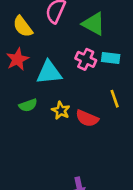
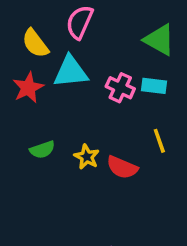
green triangle: (94, 24) -> (159, 40), moved
cyan triangle: (49, 72) -> (71, 72), moved

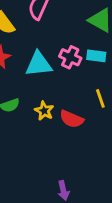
cyan triangle: (71, 72) -> (39, 64), moved

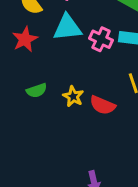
cyan triangle: (39, 64) -> (67, 28), moved

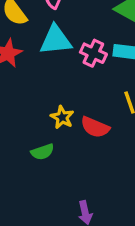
green semicircle: (37, 91) -> (42, 152), moved

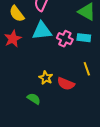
green semicircle: (42, 152) -> (34, 99), turned -128

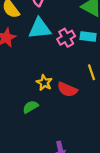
pink cross: (65, 39) -> (66, 38), turned 35
green semicircle: (34, 99) -> (30, 107), turned -64

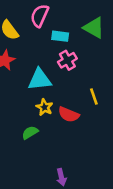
cyan triangle: (40, 28) -> (40, 80), moved
cyan rectangle: (88, 37) -> (60, 36), moved

